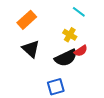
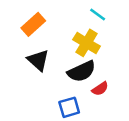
yellow cross: (70, 35) -> (87, 43), size x1.5
red semicircle: (81, 51) -> (100, 89), moved

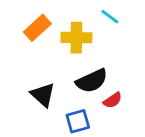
yellow cross: (87, 43) -> (76, 38), moved, turned -30
black triangle: (38, 60) -> (43, 95), moved

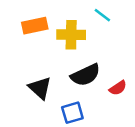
orange rectangle: (37, 28) -> (35, 26), turned 30
red semicircle: (113, 100) -> (118, 88), moved

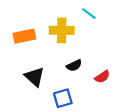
orange rectangle: (35, 26) -> (24, 36), moved
black semicircle: (85, 75) -> (74, 65), size x0.6

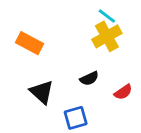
yellow cross: (62, 30) -> (107, 36), moved, turned -30
orange rectangle: (24, 36) -> (29, 43), turned 40

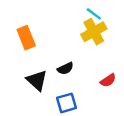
orange rectangle: (29, 43) -> (26, 38), turned 40
black semicircle: (89, 78) -> (65, 68), moved

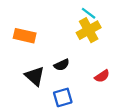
orange rectangle: (26, 38) -> (25, 36), turned -55

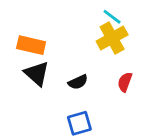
black triangle: (35, 76) -> (37, 74), moved
red semicircle: (102, 76) -> (125, 82), moved, turned 144

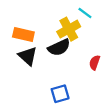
yellow cross: (112, 38) -> (69, 29), moved
black semicircle: (78, 82) -> (59, 47), moved, size x1.5

